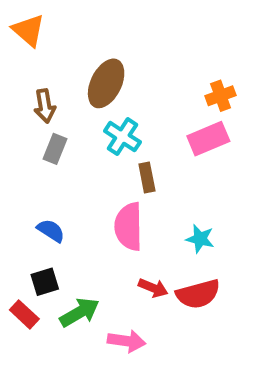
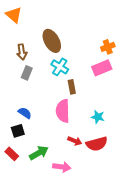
brown ellipse: (106, 83) -> (52, 41), turned -55
black square: (45, 282) -> (18, 131), moved

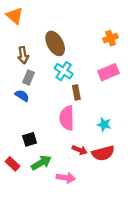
orange cross: (108, 47) -> (111, 38), moved
blue semicircle: (25, 113) -> (22, 96), moved
black square: (18, 131) -> (30, 139), moved

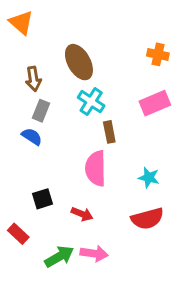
orange cross: (111, 38) -> (158, 54), turned 32
red arrow: (80, 150) -> (82, 214), moved
green arrow: (41, 163) -> (59, 257), moved

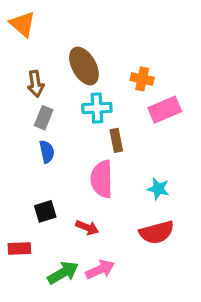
orange cross: (158, 54) -> (142, 79), moved
cyan cross: (91, 102) -> (97, 108), turned -36
blue semicircle: (32, 137) -> (47, 152), moved, turned 45
red rectangle: (18, 234) -> (19, 249), turned -45
pink arrow: (94, 253) -> (100, 270), turned -32

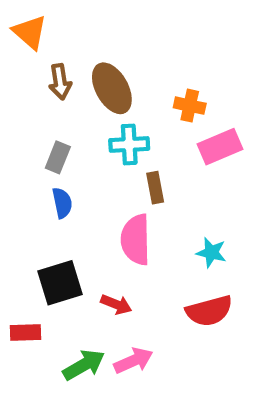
brown arrow: (36, 84) -> (60, 82), moved
black square: (45, 211) -> (60, 283), size x1.5

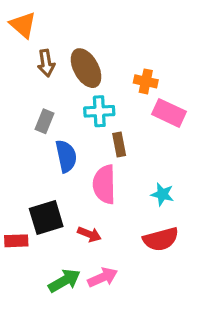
pink rectangle: (220, 147) -> (169, 113), turned 48
blue semicircle: (62, 203) -> (66, 156), moved, size x1.4
red rectangle: (25, 332) -> (16, 241), moved

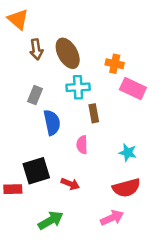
pink semicircle: (104, 184) -> (82, 145), size x0.6
pink arrow: (103, 277) -> (112, 218), moved

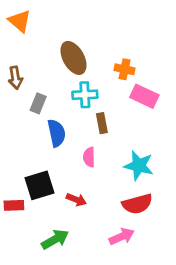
brown arrow: (36, 49) -> (15, 78), moved
cyan star: (128, 153) -> (139, 166), size x1.5

